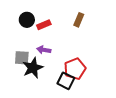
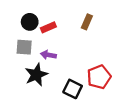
gray square: (22, 58) -> (24, 47), moved
red pentagon: (75, 69) -> (99, 77), moved

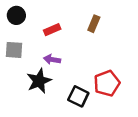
black circle: (30, 22) -> (16, 15), moved
gray square: (24, 47) -> (14, 50), moved

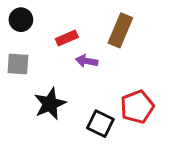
brown rectangle: (94, 24) -> (120, 30), size x1.5
purple arrow: (52, 59) -> (87, 61), moved

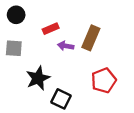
brown rectangle: (120, 30) -> (91, 38), moved
black square: (100, 124) -> (61, 99), moved

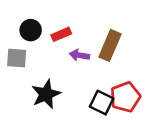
black circle: (16, 15) -> (31, 30), moved
black square: (61, 99) -> (102, 103), moved

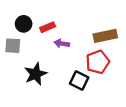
brown rectangle: (110, 45) -> (105, 36), moved, turned 55
red pentagon: (125, 97) -> (98, 62), moved

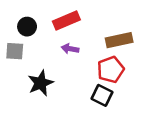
red rectangle: (48, 27) -> (66, 20), moved, size x1.5
black square: (79, 81) -> (102, 95), moved

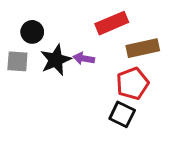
red rectangle: (66, 20) -> (112, 23), moved
black star: (41, 83) -> (56, 60), moved

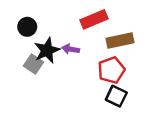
gray square: (17, 61) -> (33, 64), moved, turned 30
black square: (122, 114) -> (116, 96), moved

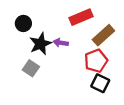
brown rectangle: (120, 40) -> (103, 35), turned -30
gray square: (33, 64) -> (31, 68), moved

